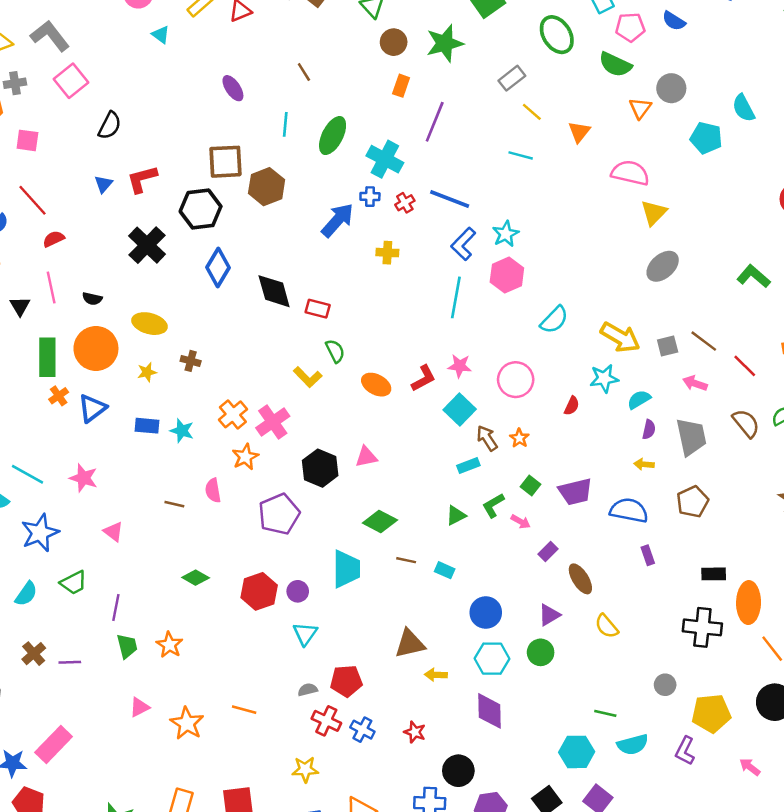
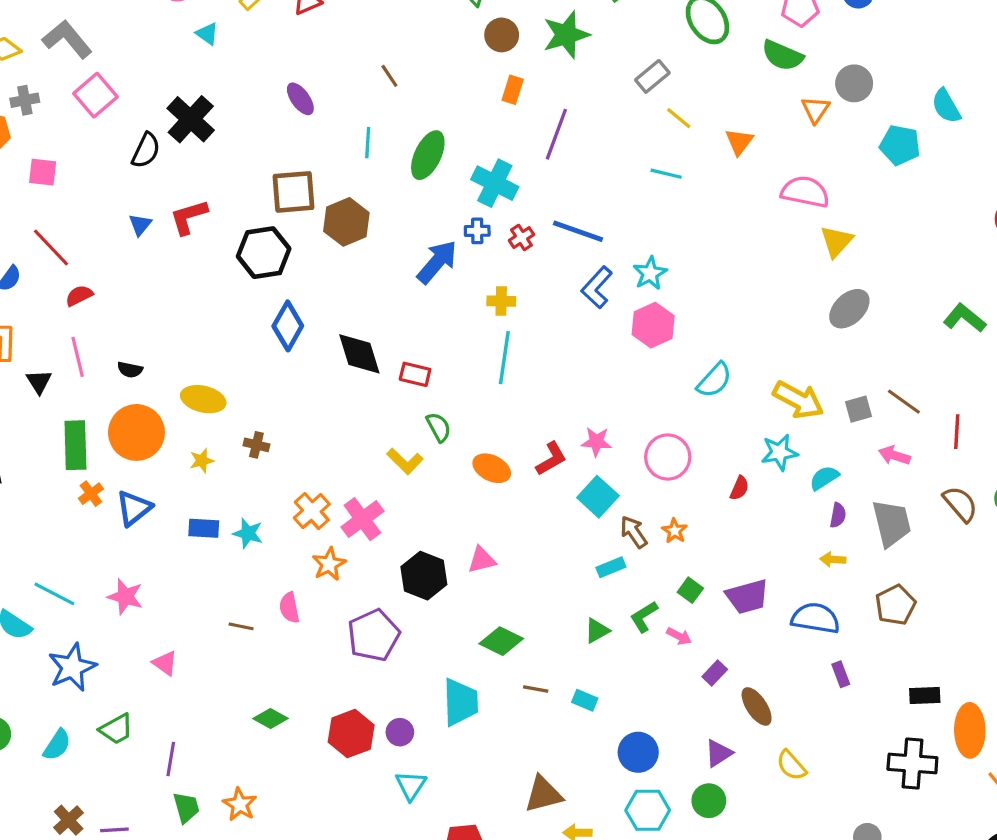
black cross: (147, 245) -> (191, 119), moved
cyan line: (456, 297) -> (504, 358), moved
red line: (745, 366) -> (957, 432), turned 50

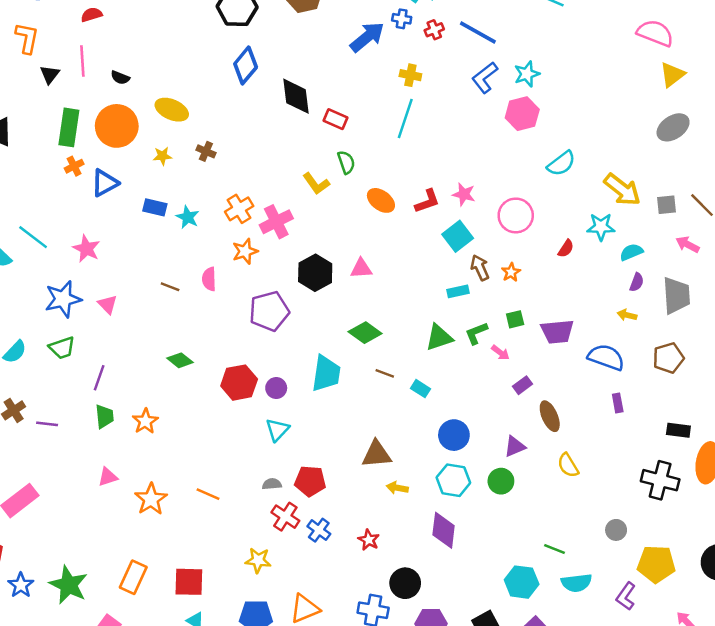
green square: (690, 590) -> (515, 319), turned 30
green triangle: (597, 631) -> (439, 337), size x1.4
blue star: (72, 667) -> (63, 299), moved

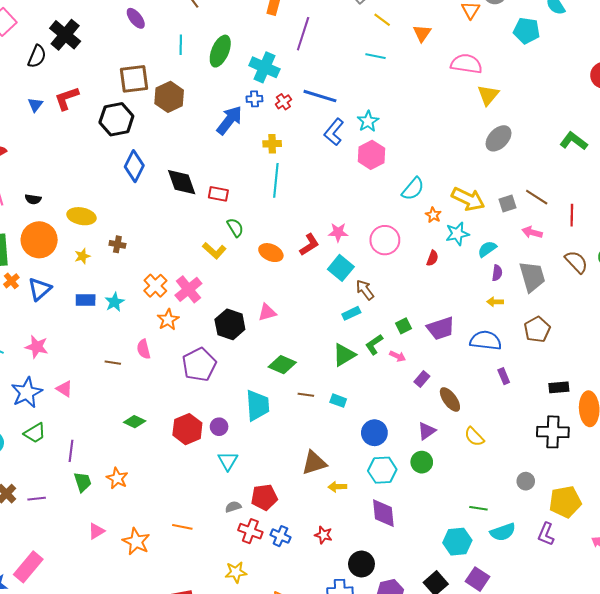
cyan star: (188, 217) -> (114, 302), turned 30
orange star: (511, 272) -> (433, 215), moved

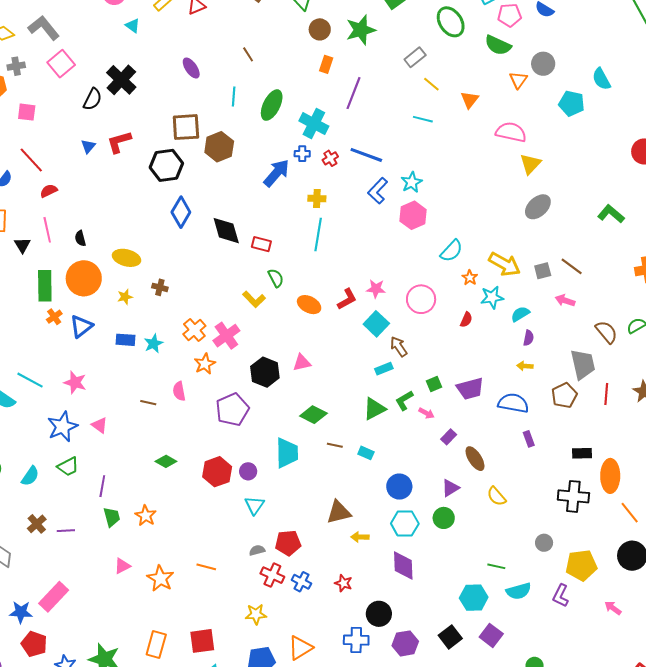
black semicircle: (33, 199) -> (80, 238), turned 63
red line: (572, 215) -> (606, 394), moved
gray trapezoid: (532, 276) -> (583, 364), moved

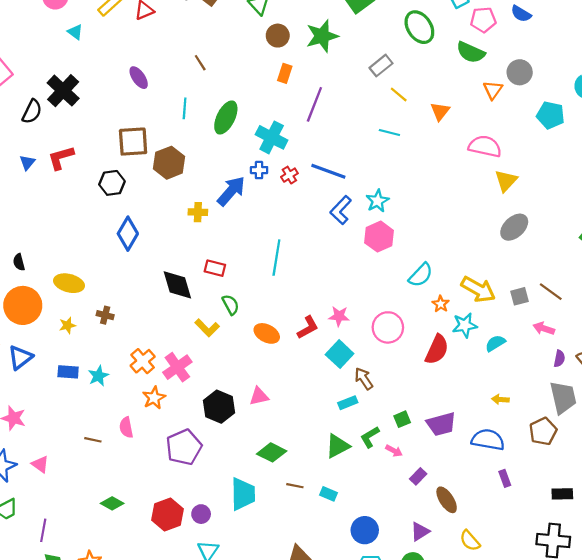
black hexagon: (166, 165) -> (112, 183), size x0.7
yellow cross: (317, 198) -> (198, 212), moved
black diamond: (226, 231) -> (177, 285), moved
red semicircle: (466, 320) -> (437, 349), size x1.8
purple semicircle: (529, 338) -> (559, 359), moved

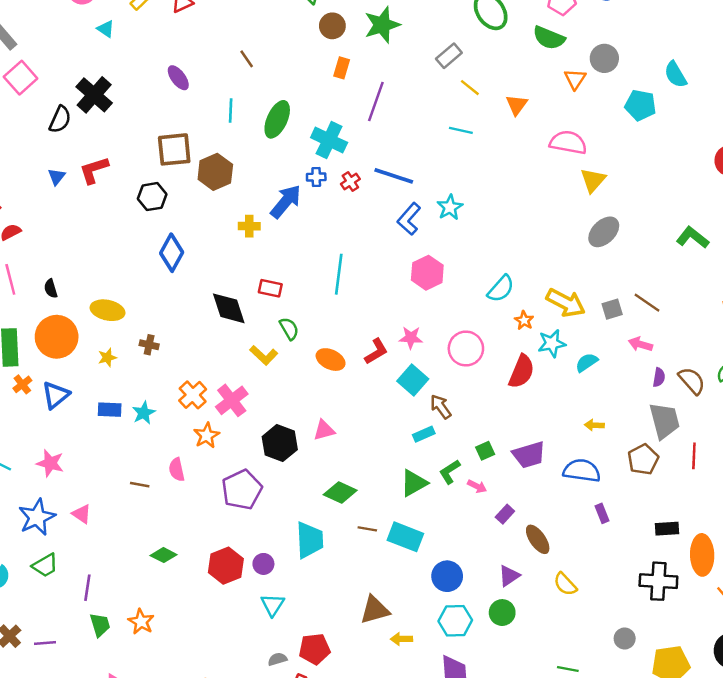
pink hexagon: (379, 237) -> (427, 273), moved
cyan rectangle: (328, 494) -> (405, 537), size x1.8

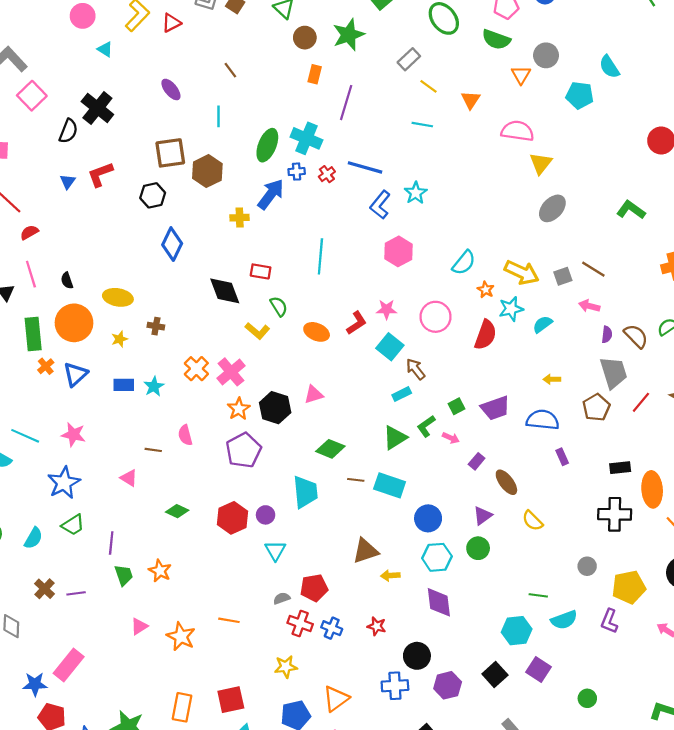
green ellipse: (277, 119) -> (267, 145), moved
orange star: (207, 435) -> (239, 409), moved
red line: (694, 456) -> (641, 402), turned 40
pink triangle: (82, 514) -> (129, 478), moved

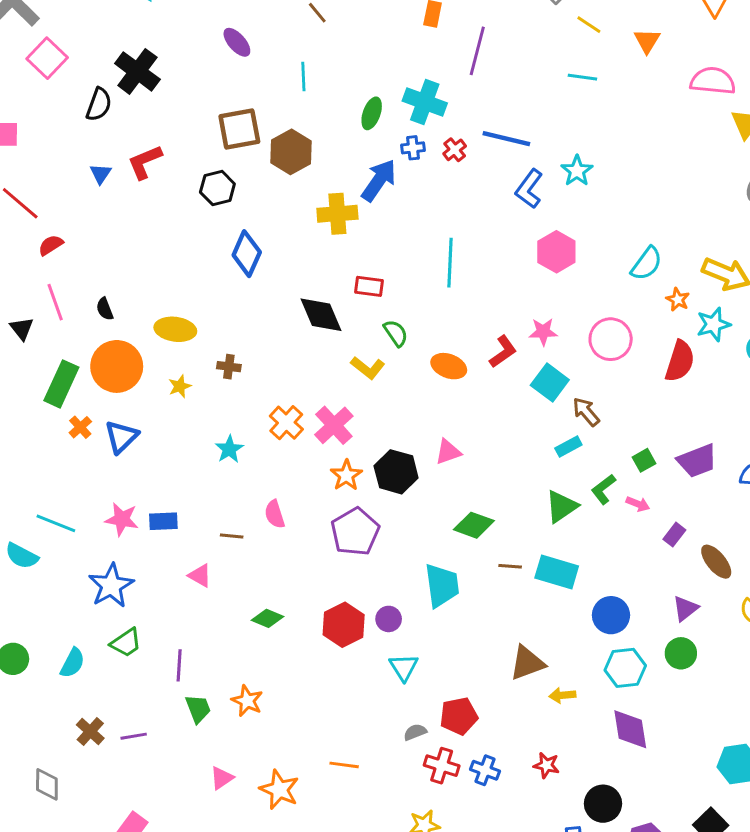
green ellipse: (267, 145) -> (372, 113), size x0.7
yellow cross: (240, 218) -> (337, 214), size x1.5
green rectangle: (33, 334) -> (61, 384), turned 32
blue rectangle: (124, 385) -> (163, 521), moved

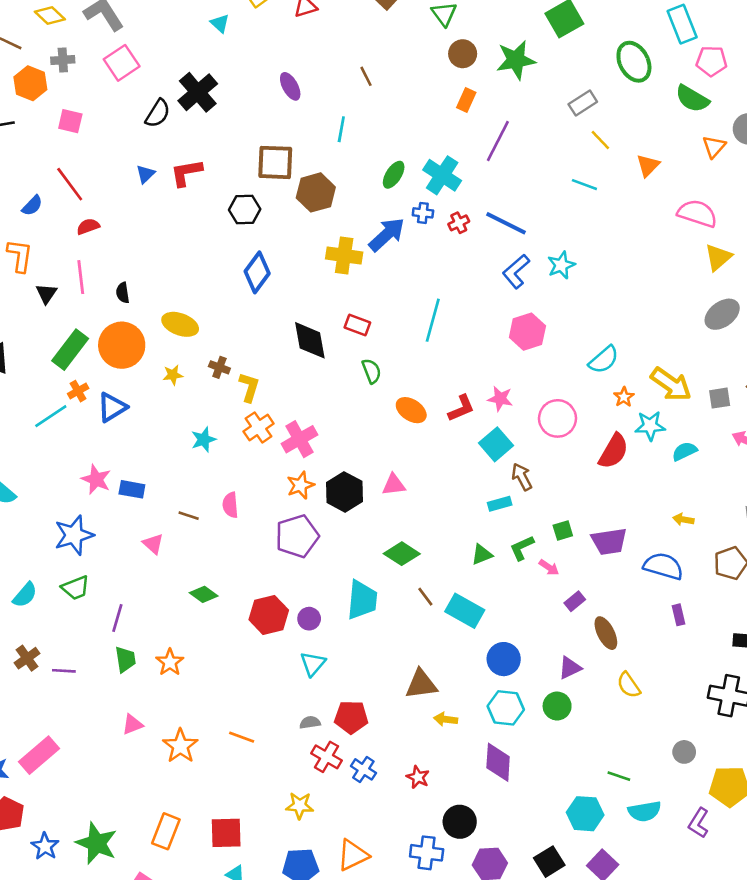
yellow L-shape: (368, 368) -> (249, 387), moved, turned -124
green triangle: (561, 506) -> (482, 555), size x0.7
cyan line: (56, 523) -> (51, 416), moved, turned -68
brown line: (510, 566) -> (425, 597), turned 36

